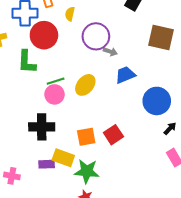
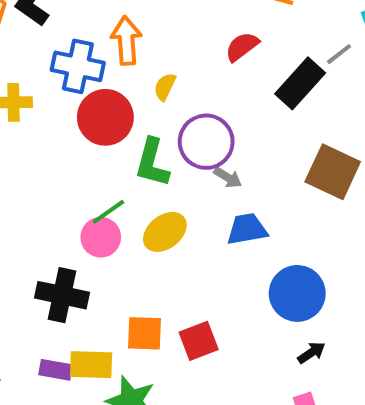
green L-shape: (27, 62) -> (152, 163), moved
green line: (56, 81) -> (108, 212), turned -30
yellow rectangle: (63, 158) -> (91, 365), turned -30

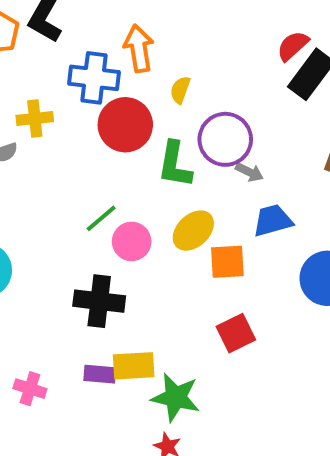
red semicircle: (242, 47) -> (293, 46), moved
green line: (108, 212) -> (101, 218), moved
orange square: (144, 333) -> (227, 262), moved

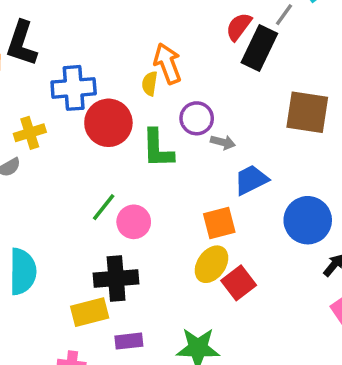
orange arrow: (139, 48) -> (168, 63), moved
purple circle: (225, 139) -> (197, 118), size x0.7
yellow ellipse: (193, 231) -> (211, 264), moved
yellow rectangle: (134, 366) -> (90, 312), moved

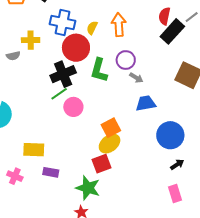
red semicircle: (239, 27) -> (164, 16), turned -42
yellow semicircle: (150, 84) -> (92, 28), moved
orange square: (219, 223) -> (111, 128), moved, turned -30
black cross: (116, 278) -> (63, 74), moved, turned -35
red square: (239, 283) -> (102, 164), moved

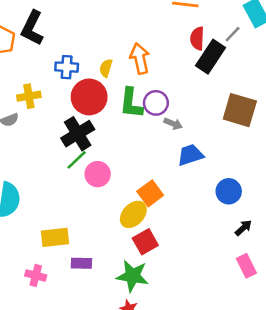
blue cross: (62, 22) -> (67, 67), size x0.7
green L-shape: (99, 70) -> (131, 103), moved
blue circle: (170, 135) -> (229, 191), size x0.7
yellow ellipse: (110, 144) -> (133, 214), moved

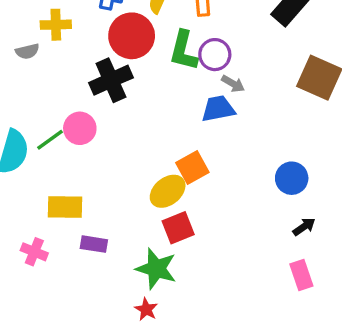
blue trapezoid: (190, 155) -> (218, 109), moved
green line: (77, 160) -> (50, 140), moved
pink circle: (98, 174) -> (80, 128), moved

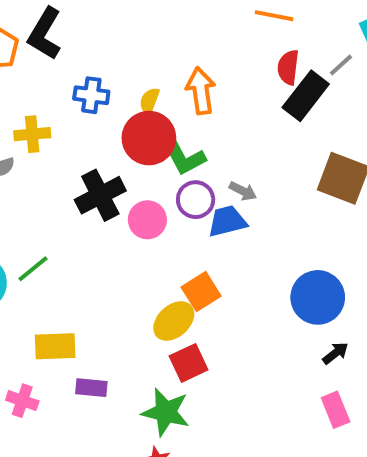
red circle: (132, 36) -> (149, 138), moved
green L-shape: (183, 51) -> (183, 156), turned -39
purple circle: (215, 55) -> (196, 200), moved
pink circle: (80, 128) -> (147, 220), moved
blue circle: (292, 178) -> (318, 297), size x1.4

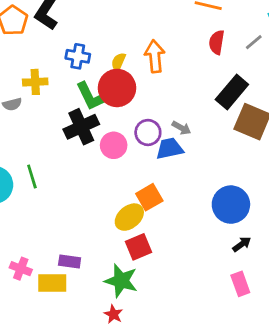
black rectangle: (306, 96) -> (232, 92), moved
green L-shape: (183, 156) -> (91, 96), moved
green line: (33, 269) -> (32, 176), turned -70
yellow rectangle: (55, 346) -> (52, 283), moved

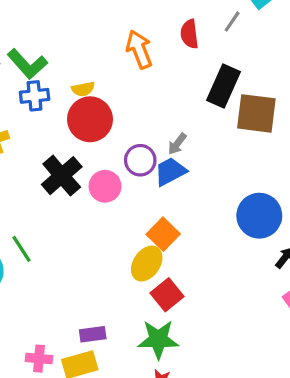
orange arrow: (155, 56) -> (139, 49), moved
yellow semicircle: (118, 62) -> (83, 89), turned -108
green L-shape: (91, 96) -> (27, 64), moved
gray arrow: (181, 128) -> (177, 144), turned 114

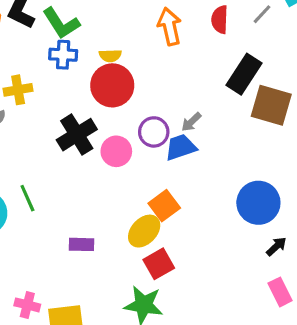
purple rectangle: (93, 334) -> (81, 244), moved

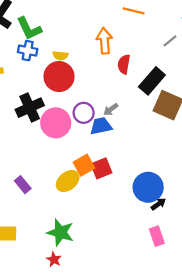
red semicircle: (220, 19) -> (124, 64), moved
pink circle: (116, 151) -> (56, 123), size x1.4
blue circle: (258, 203) -> (148, 187), moved
purple rectangle: (81, 244) -> (23, 185), turned 42
red square: (159, 264) -> (101, 168), moved

